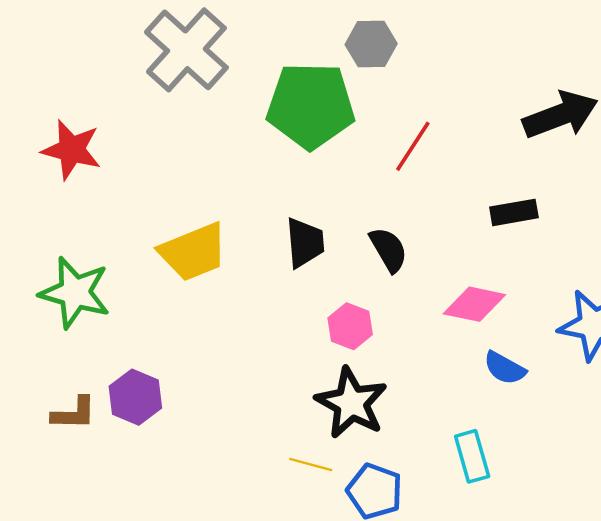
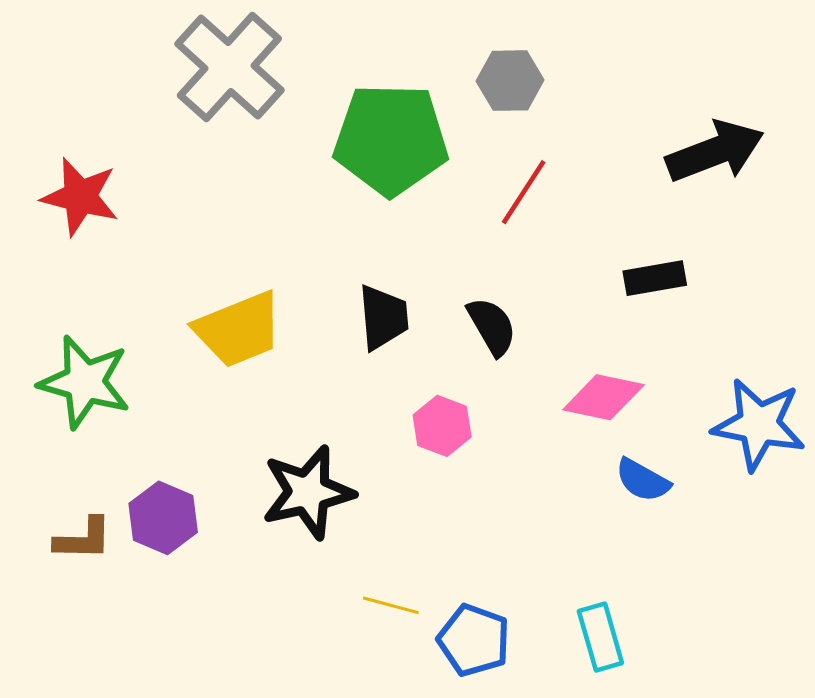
gray hexagon: (371, 44) -> (510, 81), moved
black star: (351, 403) -> (308, 492), moved, turned 30
cyan rectangle: (472, 456) -> (600, 637), moved

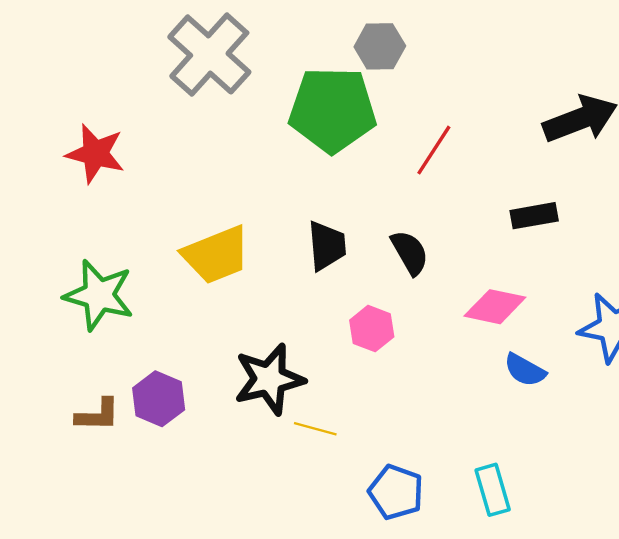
gray hexagon: (510, 81) -> (380, 46), moved
yellow line: (391, 605) -> (315, 429), moved

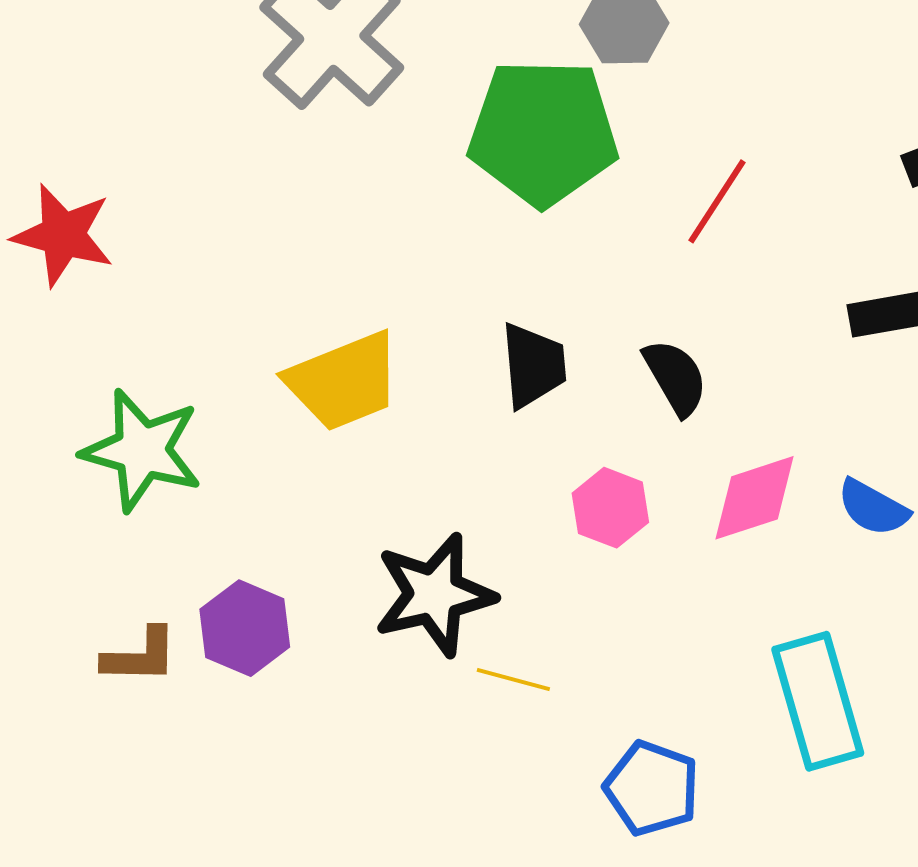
red star: (95, 154) -> (63, 235), moved
pink diamond: (495, 307) -> (755, 498), moved, turned -30
blue semicircle: (525, 370) -> (873, 508), moved
cyan rectangle: (493, 490) -> (818, 701), moved, size x1.5

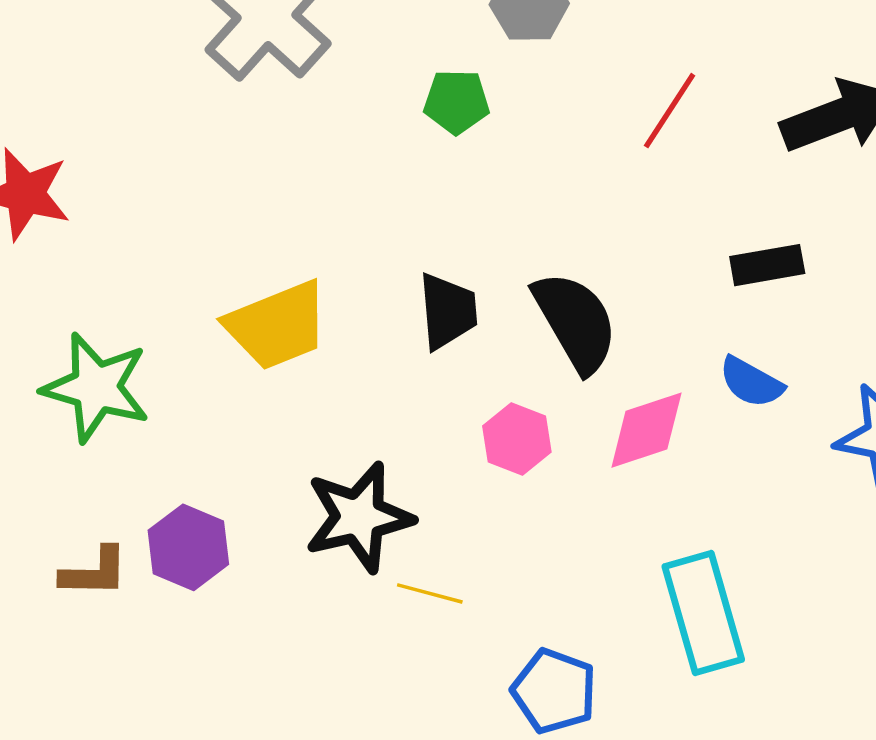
green pentagon: (543, 132) -> (456, 102), size x0.5
red line: (717, 201) -> (670, 111), moved
black semicircle: (675, 377) -> (575, 322), size x1.5
blue semicircle: (873, 508) -> (751, 382), moved

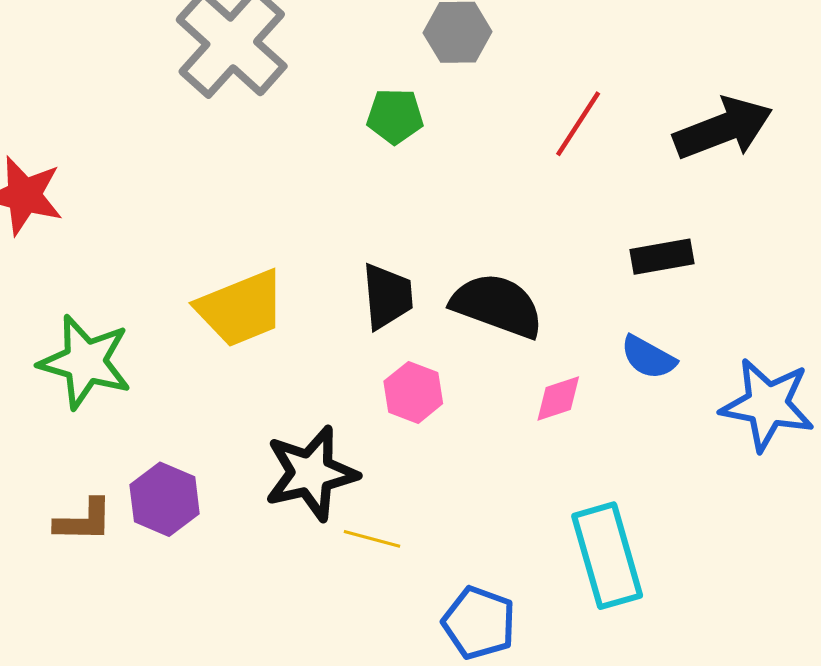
black semicircle: (575, 322) -> (497, 305), turned -40
pink diamond: (646, 430) -> (558, 399), size x0.7
pink hexagon: (517, 439) -> (413, 392), moved

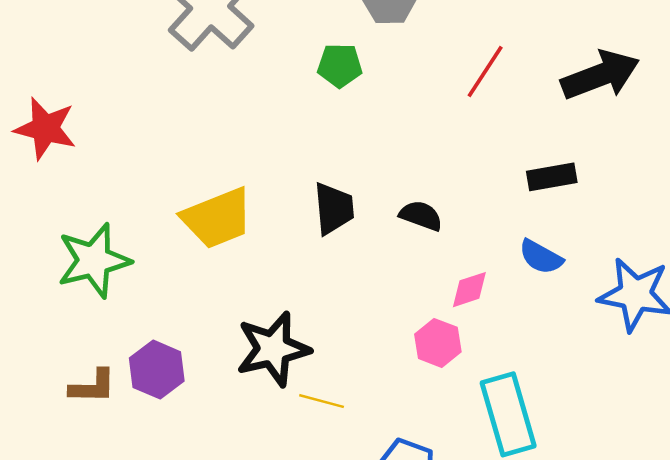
black semicircle: (497, 305) -> (421, 216), size x0.6
green star: (85, 362) -> (94, 261), turned -30
pink hexagon: (413, 392) -> (438, 343), moved

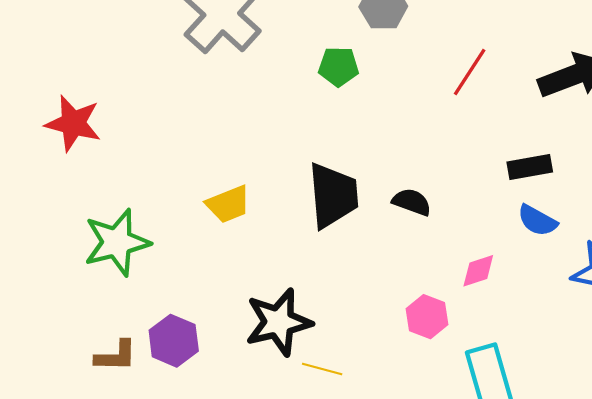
black trapezoid: (334, 208) -> (333, 195), size x1.4
yellow trapezoid: (217, 218) -> (228, 204), size x0.7
blue semicircle: (541, 257) -> (537, 221), moved
pink diamond: (469, 290) -> (478, 271), moved

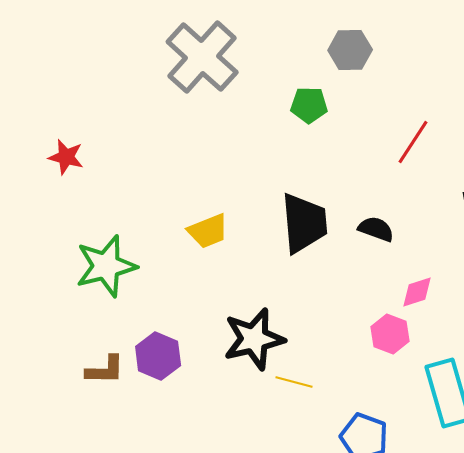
red line: (470, 72) -> (413, 142), moved
red star: (73, 123) -> (66, 157), size x0.7
pink diamond: (478, 271) -> (417, 292), moved

